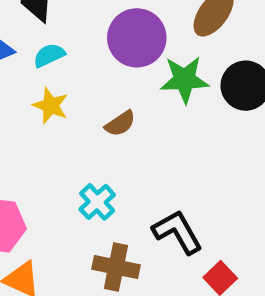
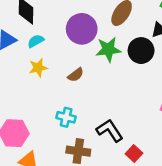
yellow star: (51, 106) -> (38, 68), turned -30
cyan cross: (97, 202) -> (66, 117), turned -30

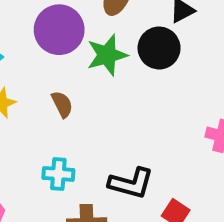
brown semicircle: (76, 75) -> (62, 104), turned -70
black L-shape: (110, 130) -> (131, 183), turned 148

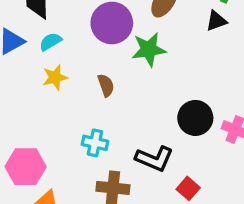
black circle: (159, 48) -> (195, 118), moved

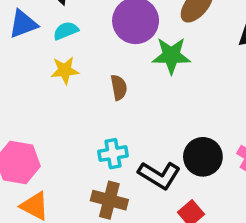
black circle: (195, 118) -> (203, 157), moved
cyan cross: (95, 143) -> (113, 154), moved, turned -30

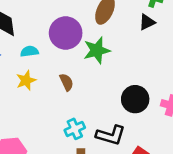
cyan semicircle: (66, 31) -> (29, 51), moved, turned 30
black circle: (203, 157) -> (135, 99), moved

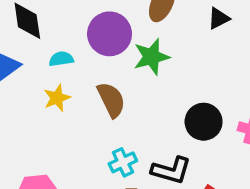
brown semicircle: (66, 82) -> (111, 100), size x1.5

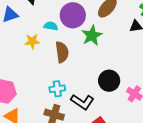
green star: (151, 57) -> (92, 35), turned -30
cyan semicircle: (61, 59) -> (51, 26), moved

